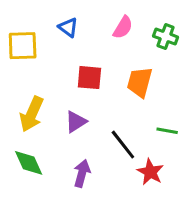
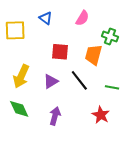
green cross: (166, 37) -> (110, 36), moved
black line: (123, 145) -> (79, 80), moved

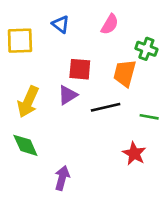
black line: (79, 80) -> (106, 107), turned -65
purple triangle: (51, 81) -> (68, 95), moved
purple arrow: (55, 116) -> (62, 178), moved

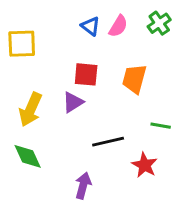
blue triangle: (61, 24) -> (90, 26), moved
green cross: (146, 49) -> (159, 23), moved, turned 35
black line: (106, 107) -> (108, 142), moved
purple arrow: (62, 178) -> (83, 186), moved

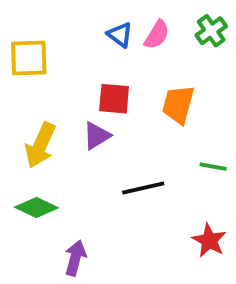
green diamond: (28, 156) -> (36, 207), turned -40
red star: (145, 165) -> (209, 240), moved
purple arrow: (83, 186) -> (75, 258), moved

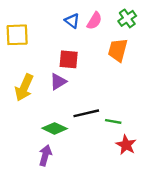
orange trapezoid: (178, 105) -> (118, 50), moved
green line: (213, 167) -> (113, 121), moved
green diamond: (36, 207) -> (55, 128), moved

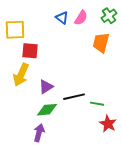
red square: (69, 59) -> (30, 51), moved
purple triangle: (58, 82) -> (46, 87), moved
green diamond: (55, 128) -> (47, 110), turned -30

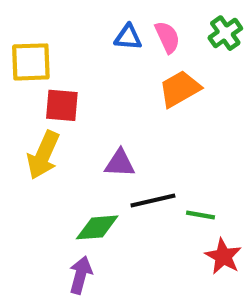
blue triangle: (62, 18) -> (128, 37), turned -32
pink semicircle: (81, 18) -> (167, 37), turned -56
orange trapezoid: (101, 43) -> (180, 89), moved, turned 45
purple triangle: (46, 87) -> (120, 163), moved, turned 35

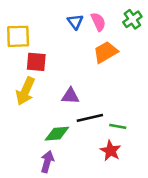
blue triangle: (128, 37) -> (75, 22), turned 49
red star: (223, 256) -> (110, 151), moved

